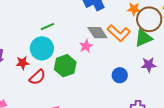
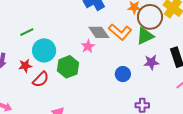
green line: (47, 27) -> (27, 32), moved

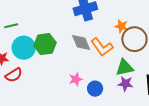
green triangle: (145, 36) -> (125, 68), moved
pink star: (88, 46) -> (76, 79), moved
green hexagon: (68, 67) -> (45, 44), moved

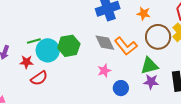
green line: (11, 26) -> (34, 41), moved
orange star: (121, 26) -> (144, 14), moved
pink star: (76, 79) -> (104, 71), moved

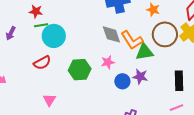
green hexagon: (69, 46) -> (80, 70), moved
red star: (26, 62) -> (36, 11), moved
green triangle: (149, 66) -> (144, 52), moved
purple star: (151, 82) -> (140, 77), moved

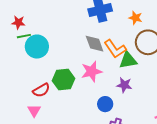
pink star: (108, 62) -> (92, 71), size x1.5
red semicircle: (42, 63) -> (41, 90), moved
blue circle: (122, 81) -> (105, 104), moved

